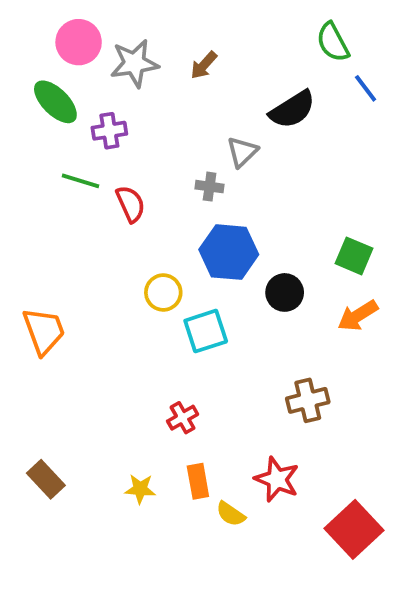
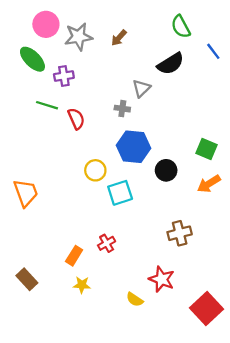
green semicircle: (333, 42) -> (181, 27), moved
orange rectangle: (198, 481) -> (74, 256), moved, turned 42

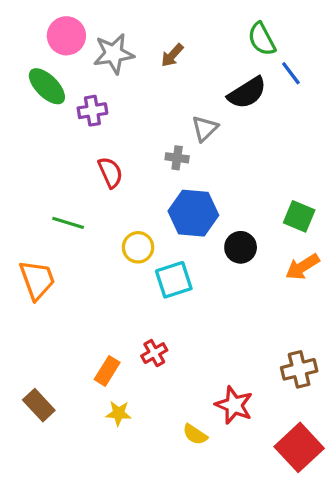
blue line: (213, 51) -> (291, 73), moved
green line: (47, 105) -> (68, 223), moved
brown cross: (180, 233) -> (299, 369), moved

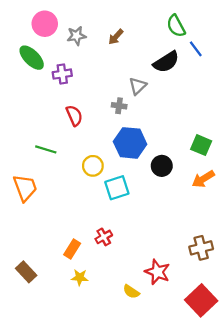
gray star: (114, 54) -> (76, 36), size x0.7

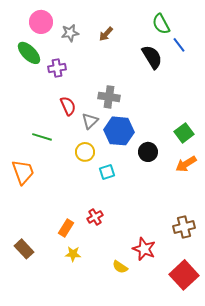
black semicircle: (166, 62) -> (152, 57), turned -90
gray triangle: (138, 86) -> (90, 121), moved
gray cross: (119, 106) -> (109, 97), size x1.5
green square: (201, 145) -> (184, 133), turned 30
cyan square: (117, 188) -> (107, 172), size x0.7

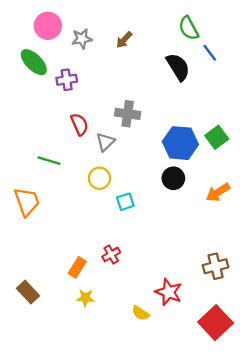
blue hexagon: (119, 131) -> (180, 143), moved
green square: (184, 133) -> (217, 137), moved

